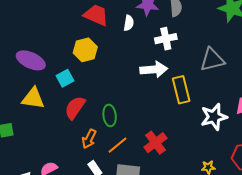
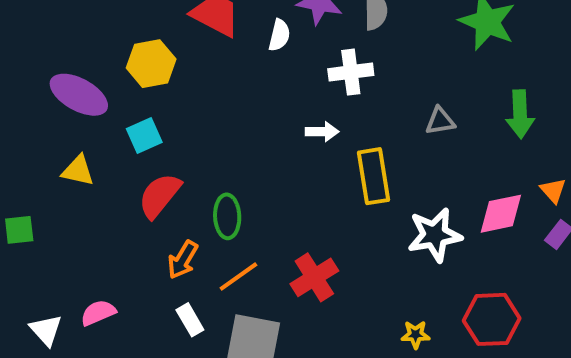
yellow hexagon: (85, 50) -> (151, 64), moved
gray triangle: (212, 60) -> (440, 121), size x0.6
white arrow: (154, 69) -> (322, 132), size x0.6
yellow triangle: (33, 98) -> (78, 171), size x0.7

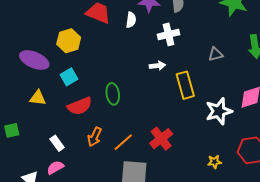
red semicircle: (159, 196) -> (80, 106), turned -145
green ellipse: (227, 216) -> (113, 94), moved
white rectangle: (190, 320) -> (57, 143), moved

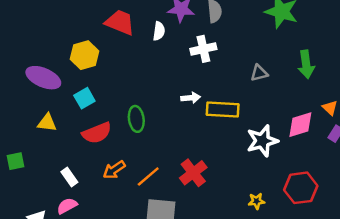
white arrow: (157, 66) -> (191, 98), moved
yellow rectangle: (185, 85) -> (223, 109), turned -72
orange arrow: (95, 137) -> (114, 170), turned 30

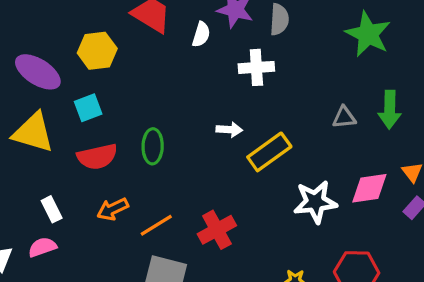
gray triangle: (259, 73) -> (344, 117), moved
yellow rectangle: (223, 109) -> (269, 152), turned -48
yellow triangle: (47, 123) -> (33, 133), size x1.6

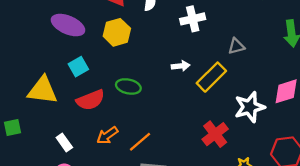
yellow hexagon: (97, 51) -> (117, 32), moved
purple ellipse: (38, 72) -> (68, 25), moved
gray triangle: (344, 117) -> (236, 46), moved
green ellipse: (153, 146) -> (128, 86), turned -70
red cross: (217, 230) -> (215, 134), moved

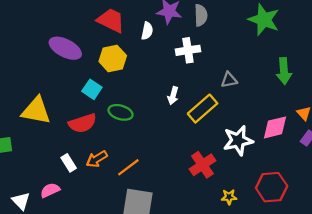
white arrow: (181, 66) -> (173, 96), turned 108
cyan square: (78, 67) -> (92, 89), moved, turned -30
white rectangle: (64, 142) -> (69, 163), moved

